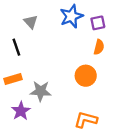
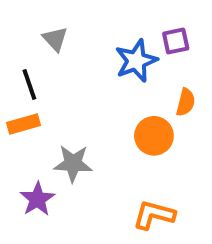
blue star: (71, 16) -> (136, 61), moved
orange semicircle: (99, 47) -> (186, 102), moved
orange rectangle: (13, 79) -> (24, 124), moved

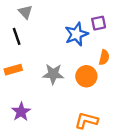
gray triangle: (55, 39) -> (25, 12), moved
black line: (29, 84) -> (17, 36), moved
gray star: (73, 164) -> (53, 74), moved

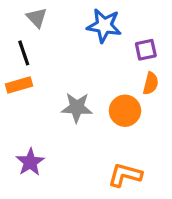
purple square: (99, 23) -> (146, 50), moved
blue star: (76, 34) -> (104, 26), moved, turned 30
orange rectangle: (13, 70) -> (19, 85), moved

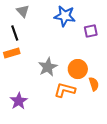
orange semicircle: (151, 83) -> (94, 84), moved, turned -32
gray star: (77, 108) -> (48, 67), turned -30
orange L-shape: (125, 175) -> (65, 90), moved

